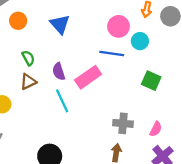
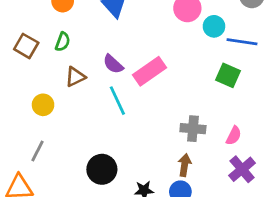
blue line: (112, 53) -> (242, 42), moved
green semicircle: (28, 58) -> (63, 42), moved, turned 49
purple semicircle: (59, 72) -> (113, 64), turned -30

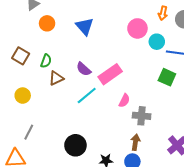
green semicircle: (63, 42) -> (46, 61), moved
cyan line: (117, 101) -> (87, 96), turned 75
yellow circle: (43, 105) -> (23, 96), moved
pink semicircle: (234, 136) -> (124, 101), moved

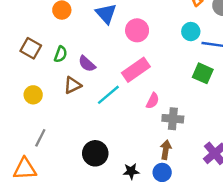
pink circle: (137, 28) -> (137, 30), moved
purple semicircle: (84, 69) -> (87, 64), moved
brown triangle: (56, 78) -> (73, 85), moved

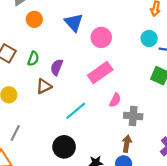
purple semicircle: (87, 64) -> (57, 67), turned 70
cyan line: (108, 95) -> (76, 111), moved

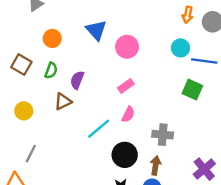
orange circle: (34, 19) -> (52, 38), moved
pink rectangle: (100, 72) -> (126, 86), size x0.6
pink semicircle: (115, 100) -> (128, 114), moved
black circle: (64, 147) -> (125, 155), moved

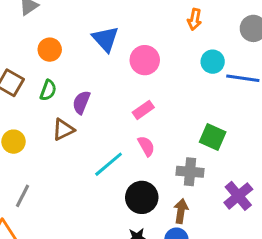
orange arrow: (188, 15) -> (195, 19), moved
green square: (192, 90) -> (213, 137), moved
pink semicircle: (128, 114) -> (146, 146), turned -56
purple cross: (204, 169) -> (238, 196), moved

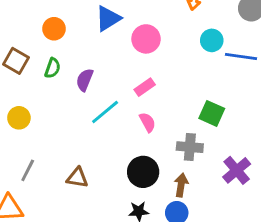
blue triangle: (106, 39) -> (108, 18), turned 40
brown triangle: (63, 130) -> (77, 178), moved, turned 35
cyan line: (109, 164) -> (105, 112), moved

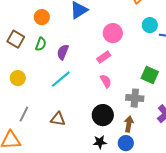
pink circle: (146, 39) -> (113, 33), moved
cyan line: (105, 112) -> (61, 79), moved

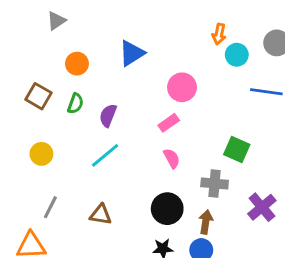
cyan circle: (150, 25) -> (237, 55), moved

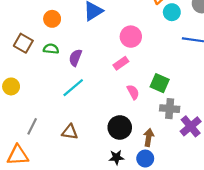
green semicircle: (75, 104) -> (51, 49), turned -104
green square: (237, 149) -> (160, 83), moved
yellow circle: (41, 154) -> (11, 86), moved
pink semicircle: (172, 158) -> (133, 92), moved
gray cross: (215, 183) -> (170, 109), moved

